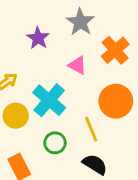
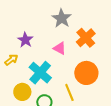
purple star: (38, 38) -> (25, 40), moved
yellow circle: (16, 116) -> (22, 92), moved

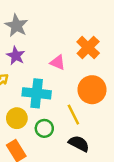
gray star: (62, 18) -> (16, 26), moved
cyan cross: (40, 73) -> (37, 93), turned -30

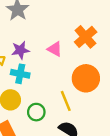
purple star: (16, 56) -> (20, 50), moved, turned 30
cyan cross: (37, 93) -> (20, 74), moved, size x0.7

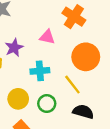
cyan cross: (20, 74) -> (40, 71), moved

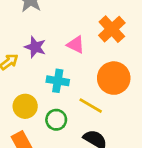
purple star: (14, 48) -> (35, 47), turned 30
yellow line: (72, 85) -> (91, 106), turned -36

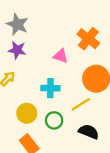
purple star: (35, 47) -> (17, 50), moved
yellow line: (91, 106) -> (81, 104), turned -54

